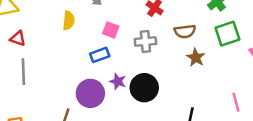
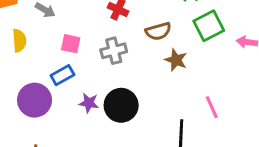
purple circle: (90, 93) -> (35, 100), moved
pink line: (236, 102) -> (212, 107), moved

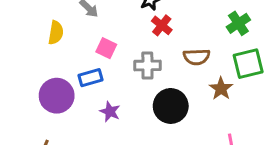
brown star: (176, 60) -> (221, 89), moved
black circle: (121, 105) -> (171, 106), moved

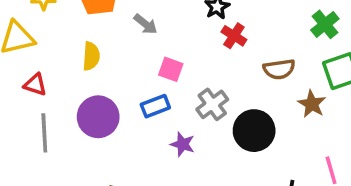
yellow semicircle: (56, 33) -> (91, 56), moved
gray cross: (147, 65) -> (212, 104), moved, turned -30
purple circle: (57, 96) -> (98, 117), moved

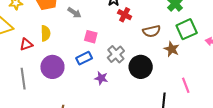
red triangle: (35, 85) -> (26, 44), moved, turned -32

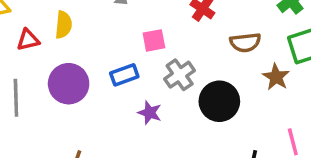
pink square: (91, 37) -> (154, 40), moved, turned -32

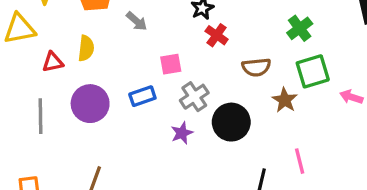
purple star: (150, 113) -> (182, 133), moved, turned 30

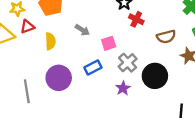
gray arrow: (137, 21) -> (82, 30), moved
red triangle: (53, 62) -> (27, 27), moved

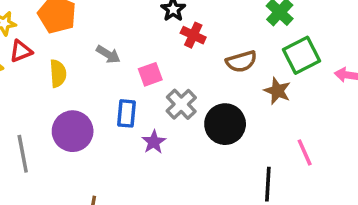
blue rectangle: (93, 68) -> (126, 113), turned -56
purple star: (123, 88) -> (154, 142), moved

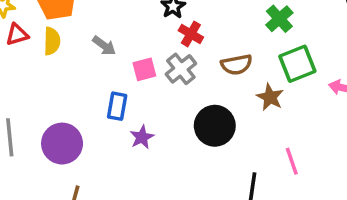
yellow semicircle: (58, 73) -> (52, 41), moved
gray cross: (181, 104) -> (181, 69), moved
purple circle: (73, 131) -> (62, 144), moved

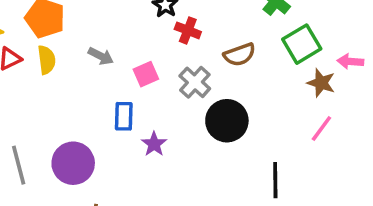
gray cross: (181, 69) -> (195, 82), moved
brown star: (270, 97) -> (321, 83), moved
pink line: (292, 161) -> (321, 129), moved, turned 64

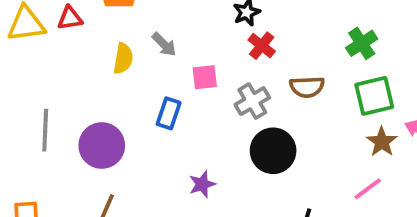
yellow semicircle: (47, 60) -> (123, 58), moved
purple star: (154, 144) -> (202, 184), moved

